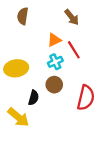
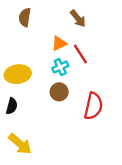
black semicircle: (34, 98) -> (12, 106), moved
yellow arrow: (18, 117) -> (20, 144), moved

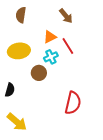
yellow ellipse: (18, 74) -> (19, 51), moved
brown circle: (59, 92) -> (39, 73), moved
red semicircle: (93, 106) -> (73, 103), moved

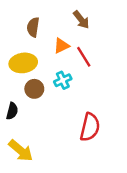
brown semicircle: (21, 15) -> (33, 27), moved
cyan cross: (51, 57) -> (63, 80), moved
brown circle: (39, 73) -> (34, 89), moved

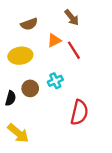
brown semicircle: (33, 27) -> (29, 24), turned -119
cyan cross: (63, 80) -> (55, 81), moved
brown circle: (34, 89) -> (30, 88), moved

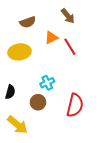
cyan cross: (55, 81) -> (47, 83), moved
brown circle: (30, 88) -> (38, 102), moved

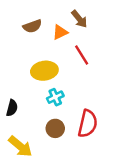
orange triangle: (51, 38) -> (60, 32), moved
yellow ellipse: (20, 52) -> (44, 71), moved
brown circle: (38, 102) -> (55, 128), moved

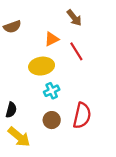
brown semicircle: (32, 26) -> (12, 27), moved
orange triangle: (60, 32) -> (52, 39), moved
black semicircle: (12, 108) -> (11, 110), moved

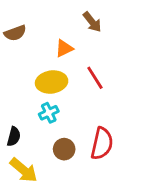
red line: (76, 51) -> (95, 78), moved
cyan cross: (52, 91) -> (49, 113), moved

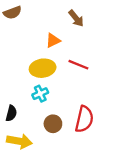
brown semicircle: (15, 33) -> (12, 13), moved
red line: (95, 78) -> (78, 65), turned -36
yellow arrow: (24, 170) -> (19, 141), turned -30

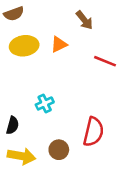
red line: (78, 65) -> (105, 61), moved
yellow ellipse: (43, 68) -> (24, 46), moved
brown circle: (53, 124) -> (59, 150), moved

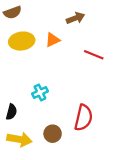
brown arrow: (84, 20) -> (75, 18), turned -72

